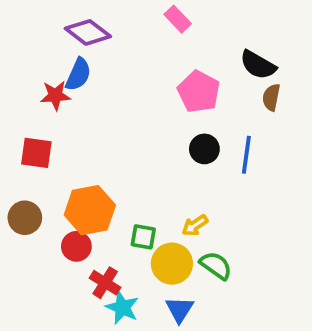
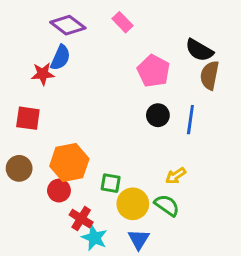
pink rectangle: (178, 19) -> (122, 22), moved
brown semicircle: (271, 97) -> (210, 75), size x1.4
yellow arrow: (195, 225) -> (176, 176), moved

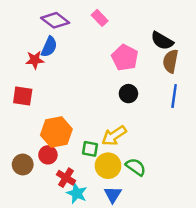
blue line: (190, 120) -> (174, 96), moved
brown circle: (19, 168) -> (23, 164), moved
yellow arrow: (176, 176) -> (114, 136), moved, size x1.5

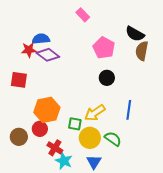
purple diamond: (55, 20) -> (48, 55), moved
blue semicircle: (49, 47) -> (41, 39), turned -120
blue line: (174, 96) -> (129, 110), moved

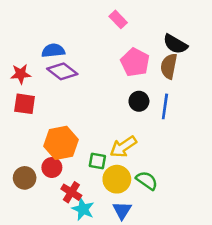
pink rectangle: (83, 15) -> (118, 19), moved
red star: (29, 50) -> (21, 74), moved
brown semicircle: (142, 51) -> (169, 66), moved
blue line: (129, 110) -> (165, 106), moved

